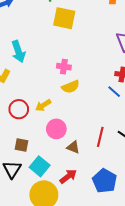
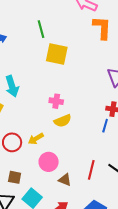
blue line: (114, 92) -> (105, 126), turned 64

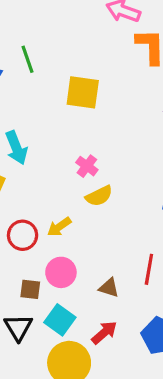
green line: (41, 29) -> (27, 59), moved
pink cross: (56, 101) -> (87, 166), turned 32
pink circle: (49, 162) -> (61, 272), moved

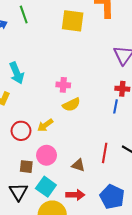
yellow square: (83, 92) -> (73, 21), moved
pink cross: (87, 166) -> (63, 85), turned -32
red arrow: (104, 333) -> (75, 195), turned 42

